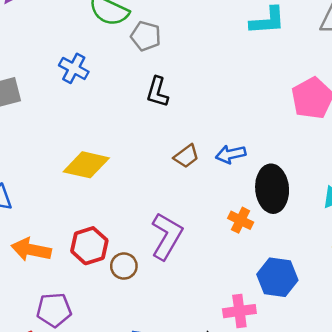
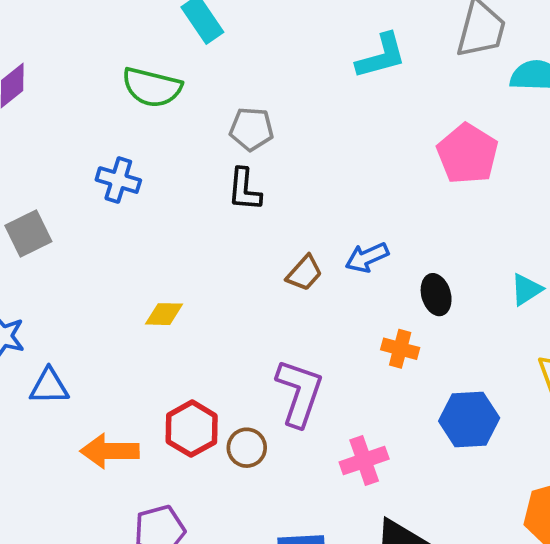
gray pentagon: (146, 36) -> (251, 129), moved
yellow diamond: (86, 165) -> (164, 314), size x0.6
black ellipse: (272, 189) -> (436, 295), size x0.6
pink cross: (239, 311) -> (364, 460), moved

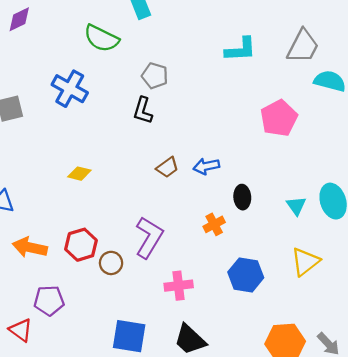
blue cross: (118, 180) -> (70, 89), size x1.4
cyan triangle: (526, 289) -> (296, 206), turned -45
orange cross: (400, 349) -> (214, 224), turned 35

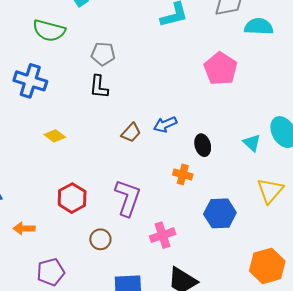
yellow diamond: (79, 174) -> (55, 136), moved, turned 35
orange cross: (214, 224) -> (183, 174), turned -36
red hexagon: (81, 245) -> (72, 198), moved
orange arrow: (30, 247) -> (24, 228), size x0.7
brown circle: (111, 263) -> (100, 239), moved

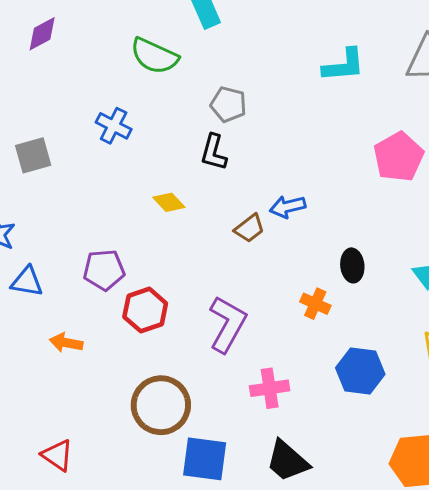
blue cross: (30, 81) -> (114, 126), size x0.7
blue arrow: (165, 124) -> (288, 207), moved
yellow diamond: (55, 136) -> (169, 202), moved
brown circle: (100, 239) -> (161, 405), moved, size x1.8
purple pentagon: (51, 272) -> (104, 270), moved

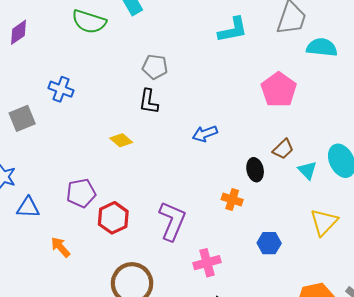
green semicircle: (154, 56) -> (89, 22), moved
blue cross: (114, 126) -> (61, 89), moved
brown trapezoid: (249, 228) -> (283, 149), moved
orange arrow: (66, 343) -> (60, 247), turned 45
blue hexagon: (360, 371) -> (269, 243), size x0.7

